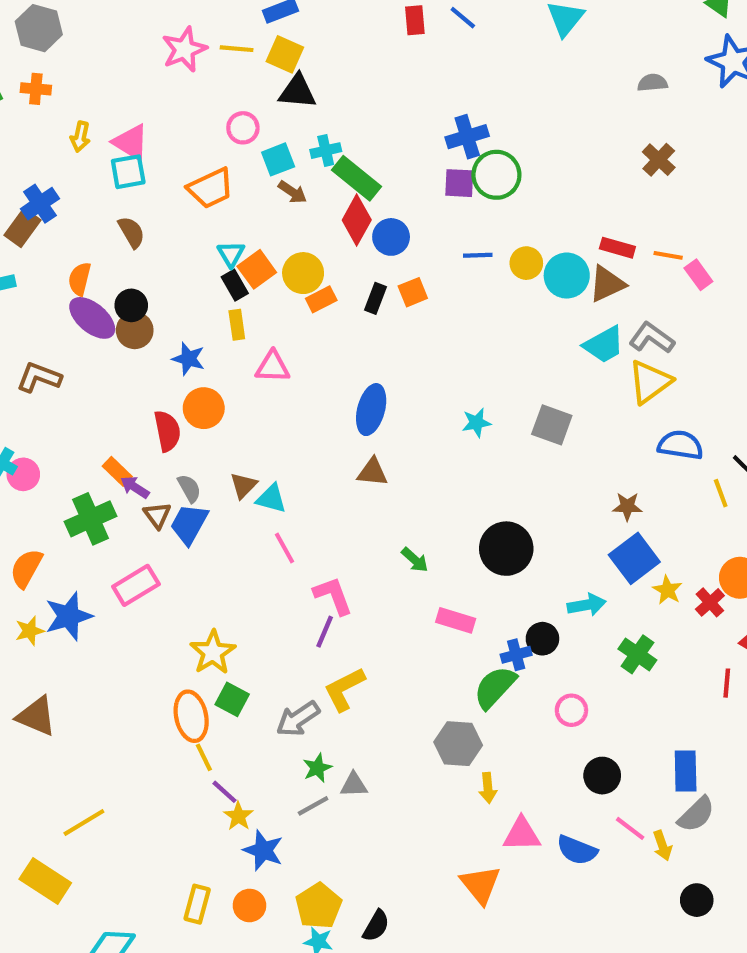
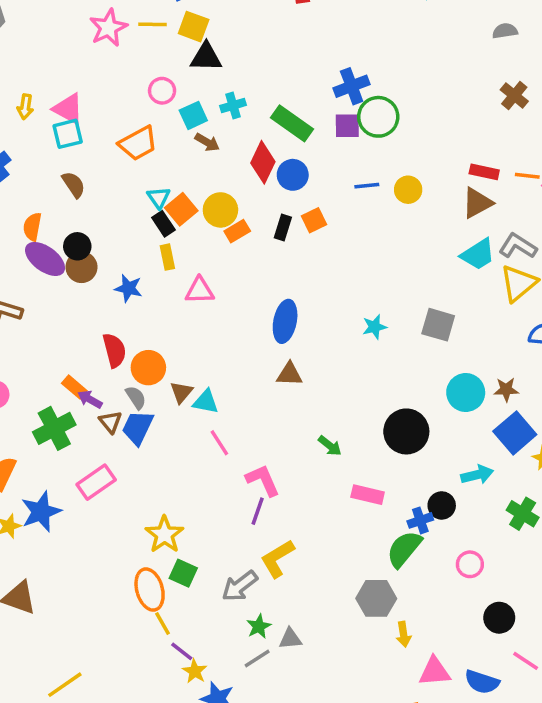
green rectangle: (356, 178) -> (292, 123), moved
cyan circle: (567, 276) -> (466, 393), moved
orange circle: (204, 408) -> (148, 368), moved

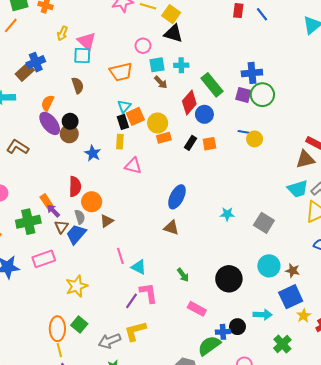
yellow circle: (408, 190) -> (255, 139), moved
cyan triangle: (206, 402) -> (139, 267), moved
pink L-shape: (263, 480) -> (149, 293), moved
yellow star: (164, 534) -> (77, 286), moved

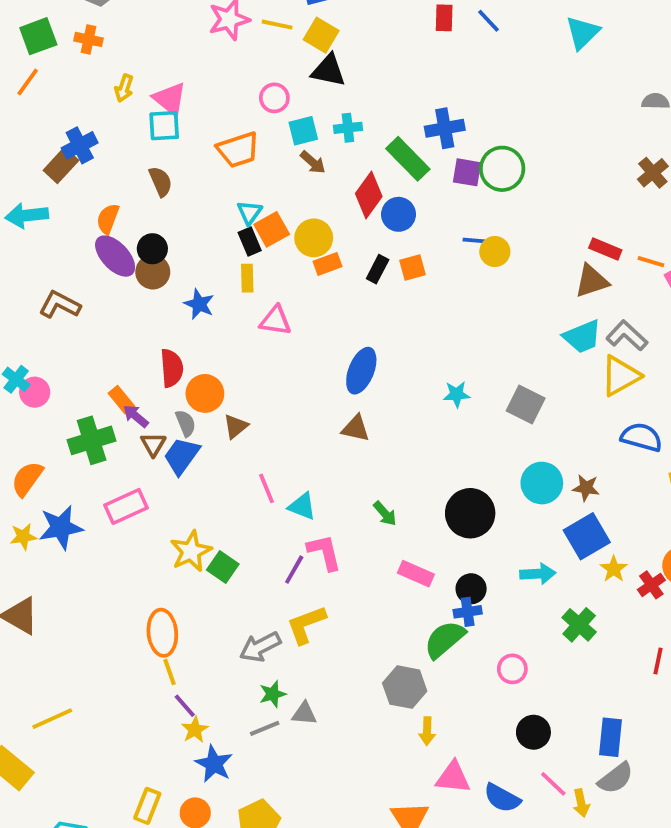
blue cross: (252, 73) -> (445, 128), moved
green square: (79, 325) -> (223, 567), moved
black circle: (237, 327) -> (471, 589), moved

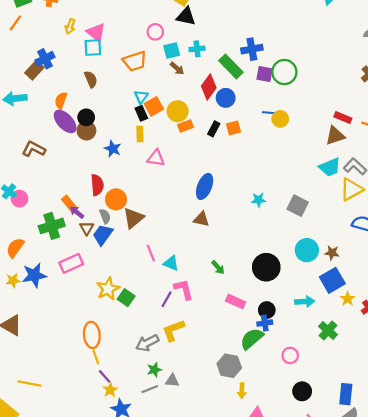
brown triangle: (236, 426) -> (133, 218), size x1.5
yellow line: (52, 719) -> (29, 384), turned 35

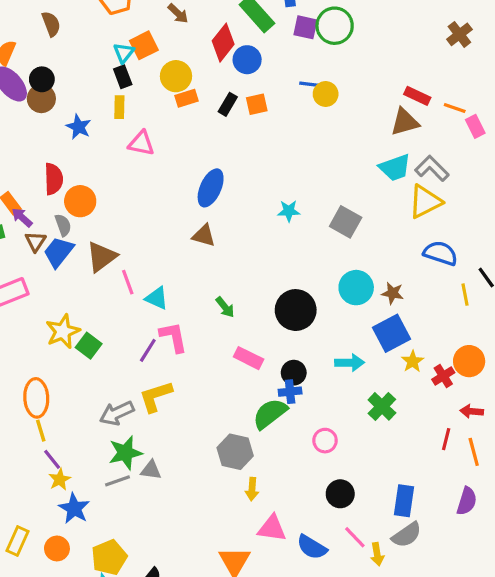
orange square: (154, 106) -> (144, 45), moved
brown triangle: (133, 218) -> (102, 257), moved
green star: (154, 370) -> (125, 453), size x1.5

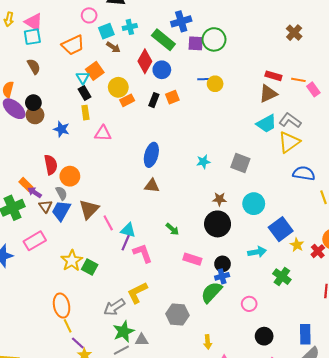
brown star: (393, 293) -> (219, 199), moved
purple line: (148, 350) -> (126, 243), moved
gray hexagon: (235, 452) -> (177, 314), moved

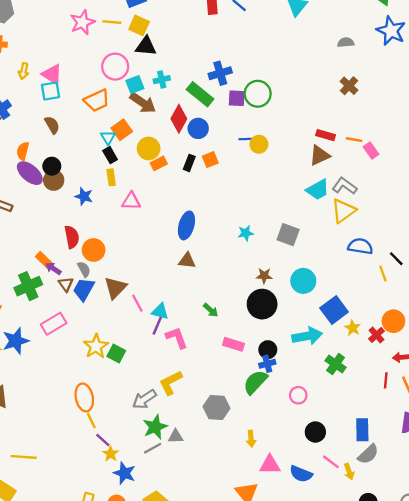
pink circle: (89, 15) -> (115, 67), size x1.5
brown arrow: (113, 47) -> (143, 103), size x1.6
cyan arrow: (257, 252) -> (307, 336), size x1.4

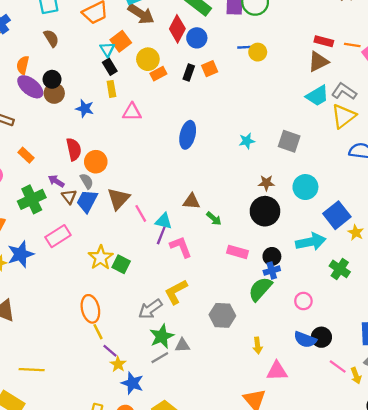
orange rectangle: (43, 259) -> (26, 155), moved
brown triangle: (187, 261) -> (191, 201), moved
blue semicircle: (301, 474) -> (305, 340), moved

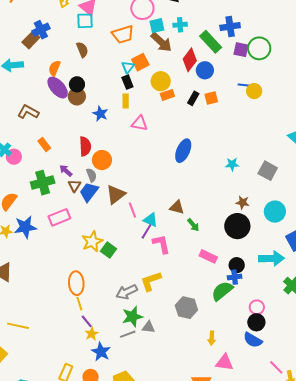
black circle: (321, 337) -> (256, 322), moved

